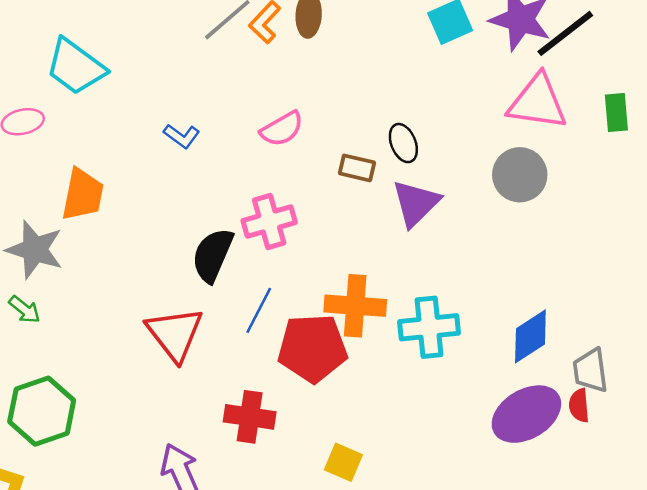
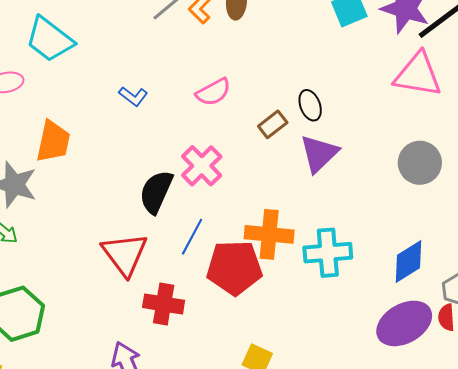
brown rectangle: (357, 168) -> (273, 124), turned -52
gray circle: (520, 175) -> (420, 163), moved
pink cross: (269, 222) -> (202, 166), turned -30
red cross: (250, 417) -> (164, 304), moved

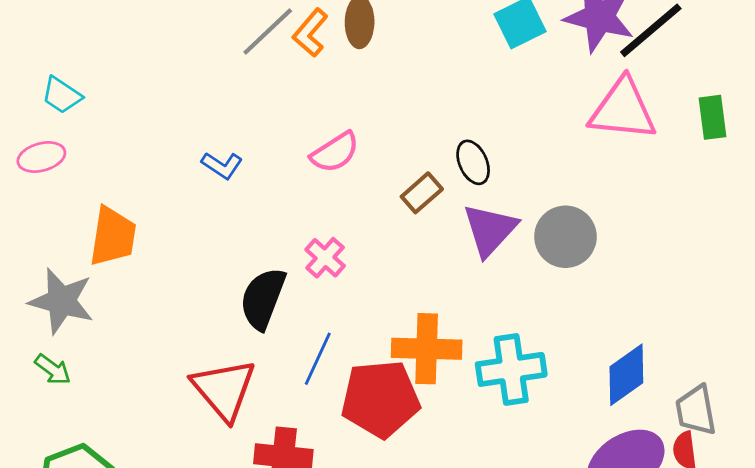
cyan trapezoid: (50, 39) -> (62, 95), moved, size x0.6
gray circle: (420, 163) -> (565, 237), moved
pink cross: (202, 166) -> (325, 258), size x0.7

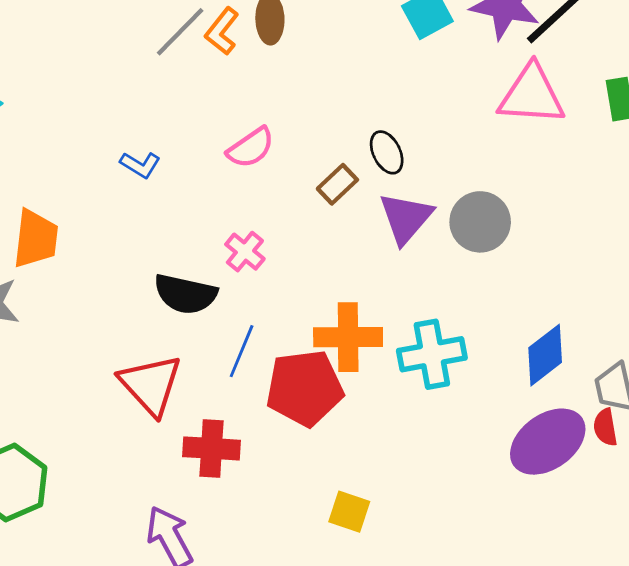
black semicircle: (263, 299) -> (185, 294), turned -96

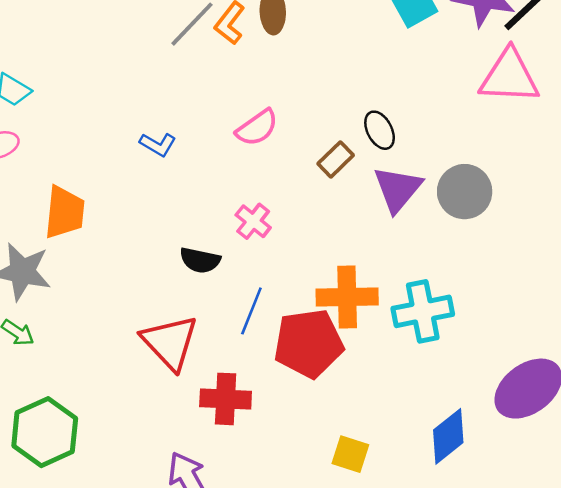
black semicircle: (185, 294) -> (200, 260), size x0.7
blue diamond: (545, 355) -> (448, 436), moved

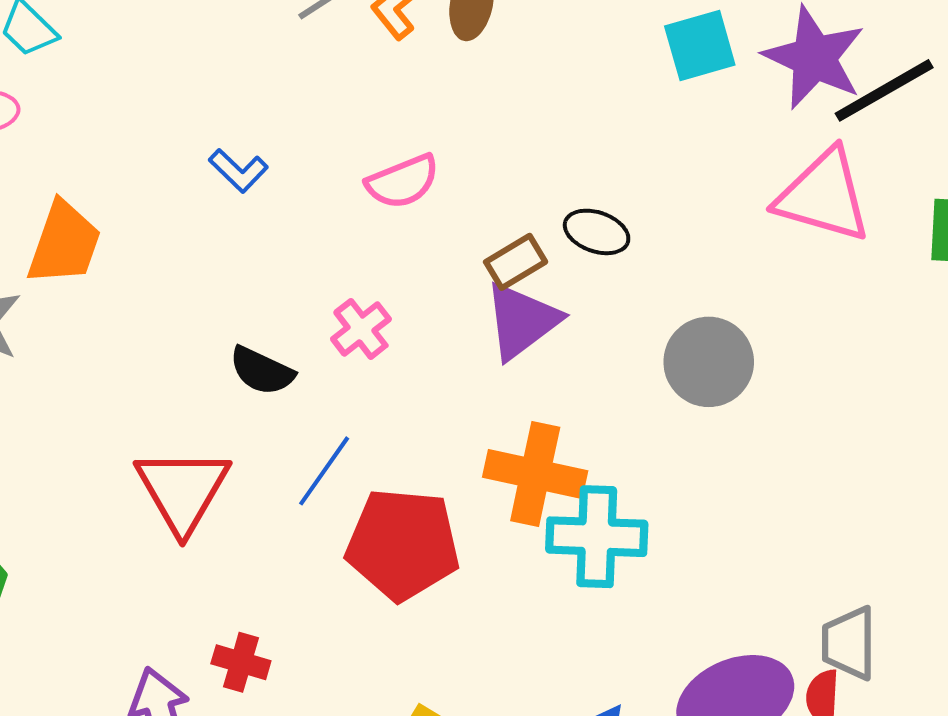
black ellipse: (380, 130) -> (597, 232), turned -57
purple triangle: (398, 189) -> (522, 321), moved
orange cross: (347, 297) -> (535, 474), moved
red cross: (226, 399) -> (241, 662), moved, size x0.7

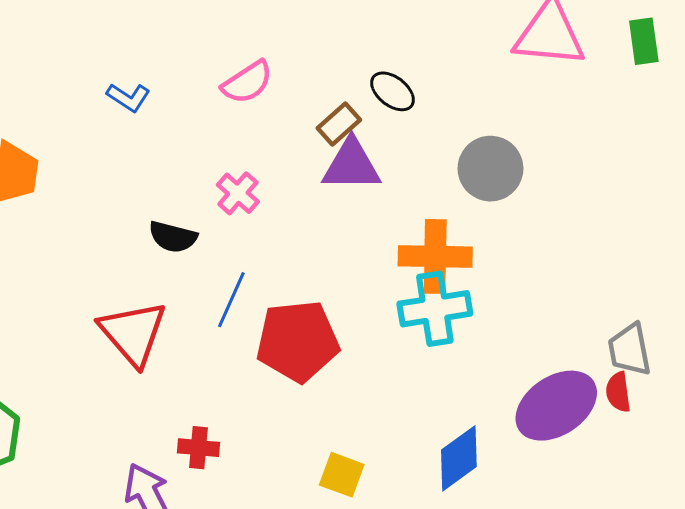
black ellipse: (597, 232) -> (392, 91), turned 30
purple triangle: (522, 321) -> (351, 165), turned 48
orange cross: (535, 474) -> (435, 256), moved

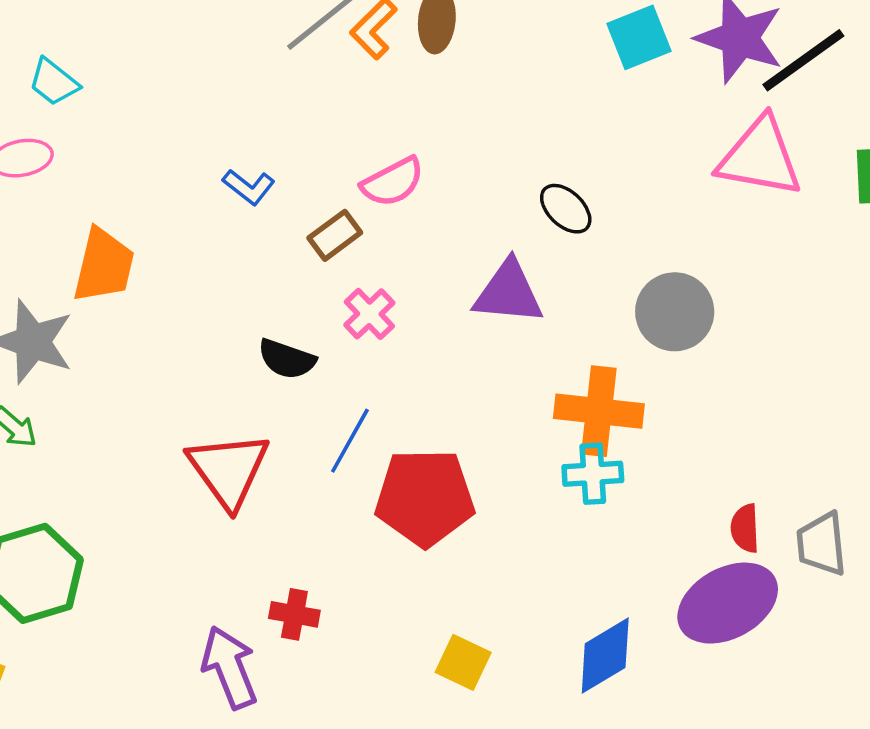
brown rectangle: (339, 124) -> (335, 235), moved
cyan cross: (435, 309) -> (593, 474), size x0.7
red semicircle: (618, 392) -> (745, 528), moved

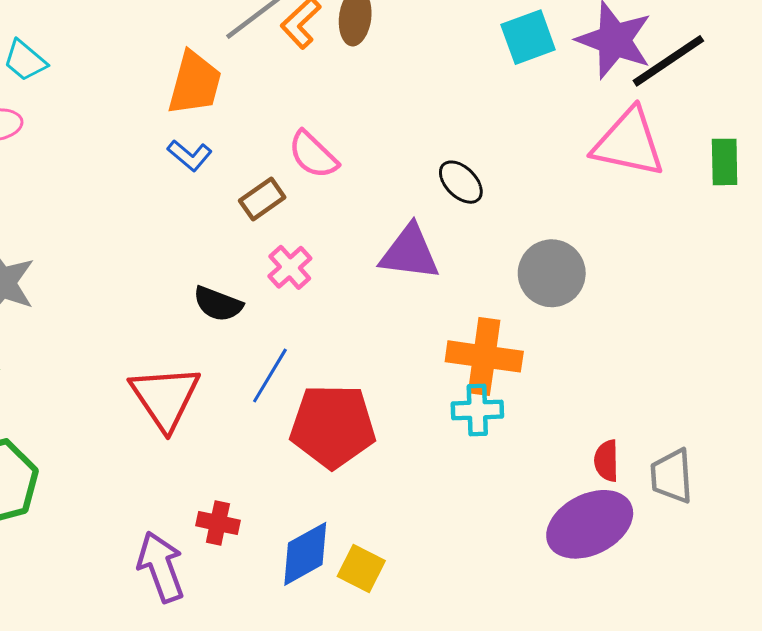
pink semicircle: (393, 182) -> (313, 155), turned 70
orange trapezoid: (104, 266) -> (195, 83), moved
blue diamond: (605, 656) -> (305, 554), moved

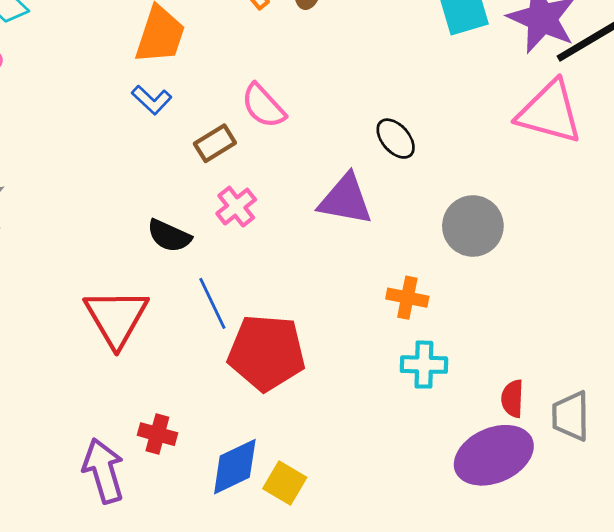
orange cross: (484, 356) -> (407, 298), size x0.6
blue line: (270, 375) -> (212, 303), turned -60
cyan cross: (477, 410) -> (424, 365), moved

